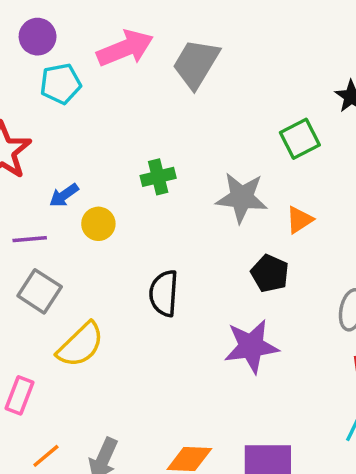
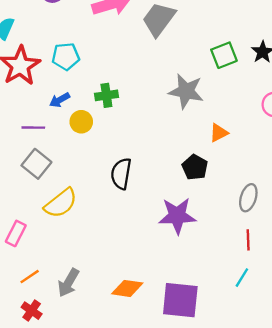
cyan pentagon: (61, 84) -> (66, 56), moved
green square: (300, 139) -> (224, 55), moved
green cross: (158, 177) -> (106, 95), moved
gray star: (242, 198) -> (186, 91), moved

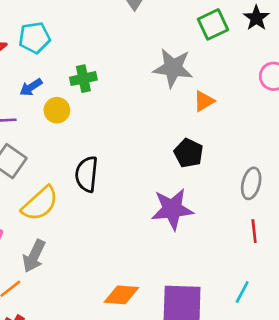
orange triangle: (219, 133) -> (204, 101), moved
black semicircle: (121, 174) -> (87, 174), moved
cyan line: (242, 278) -> (242, 292), moved
gray arrow: (68, 283) -> (34, 256), moved

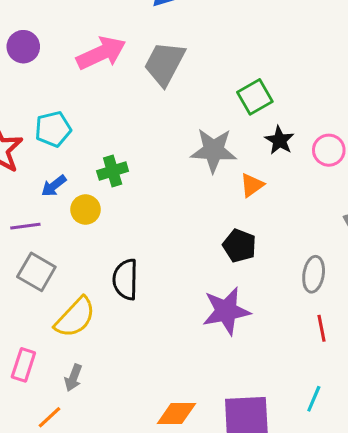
black star: (256, 18) -> (279, 140), moved
gray arrow: (34, 256) -> (73, 378), size x0.7

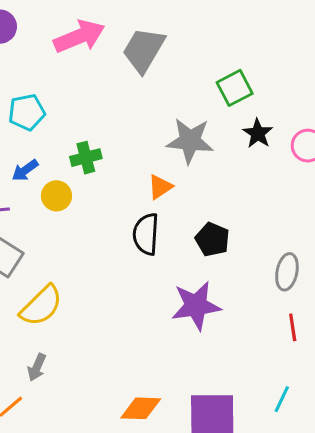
orange triangle: (252, 185) -> (160, 187), moved
black semicircle: (125, 279) -> (146, 234), moved

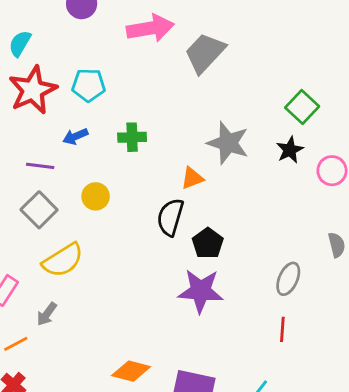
green square: (235, 88) -> (302, 107), moved, turned -32
yellow circle: (56, 196) -> (96, 196), moved
black pentagon: (212, 239) -> (208, 243), moved

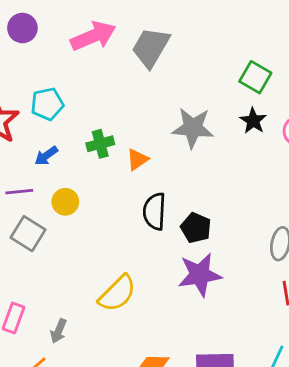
orange triangle: (192, 178) -> (137, 159), moved
yellow circle: (96, 196) -> (65, 202), moved
yellow semicircle: (63, 260) -> (117, 293), moved

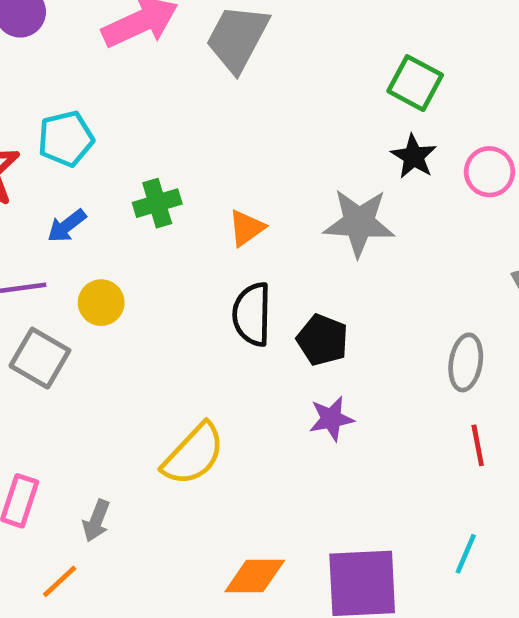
gray star: (193, 128) -> (359, 223), moved
orange triangle: (137, 159) -> (246, 228), moved
purple star: (200, 275) -> (331, 419), size x0.6

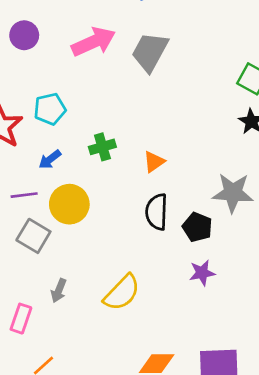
gray star: (359, 223) -> (233, 193), moved
yellow circle: (101, 303) -> (69, 204), size x1.5
gray arrow: (96, 521) -> (59, 291), moved

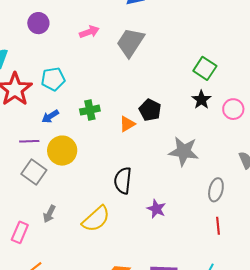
pink arrow: (94, 42) -> (89, 32), size x0.6
black semicircle: (157, 212) -> (123, 181), moved
black pentagon: (197, 227) -> (150, 110), moved
purple star: (202, 273) -> (156, 209), turned 30

